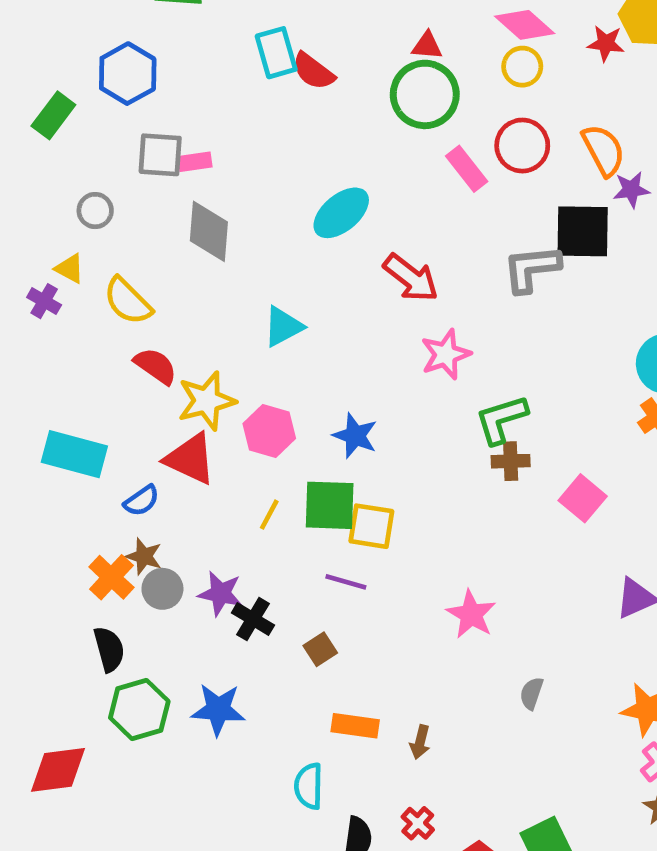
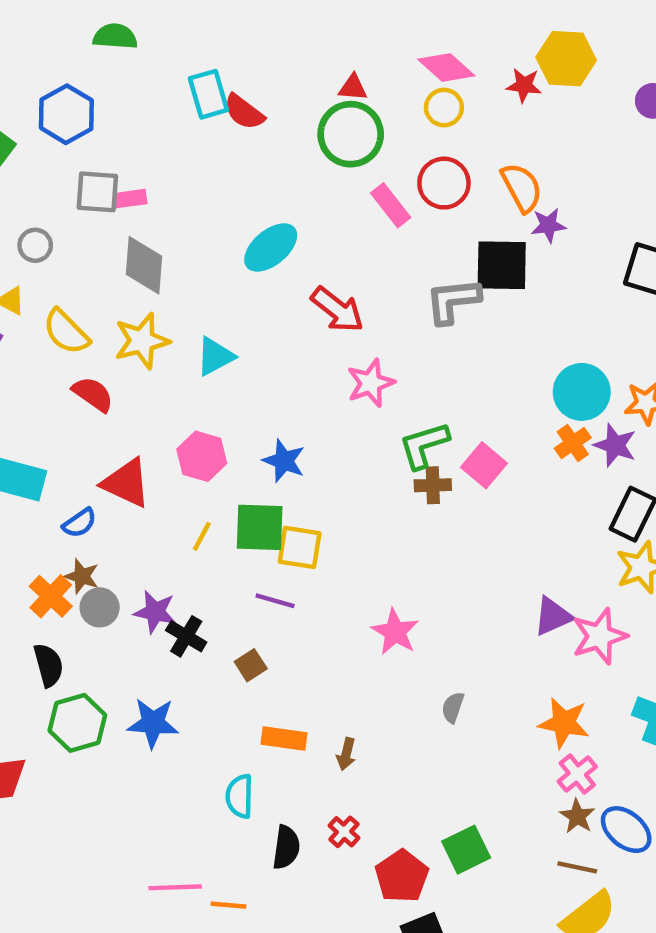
yellow star: (207, 401) -> (142, 341), moved
pink square: (583, 498) -> (484, 465), moved

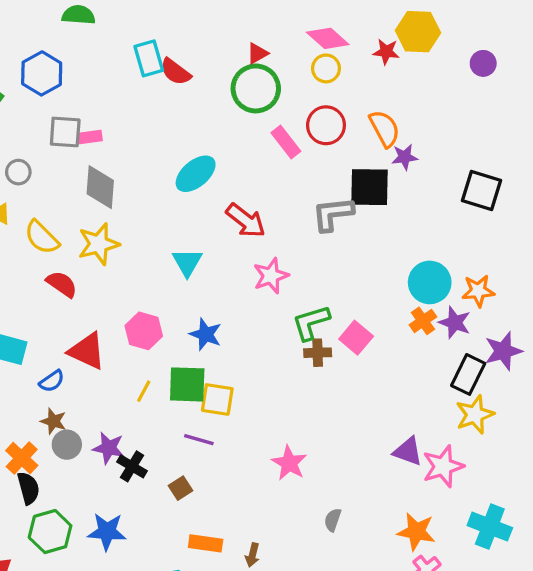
red triangle: (353, 88) -> (257, 53), turned -35
cyan triangle: (215, 356) -> (187, 262), moved, turned -32
orange cross: (51, 596) -> (22, 458), moved
purple triangle: (553, 616) -> (408, 451), turned 44

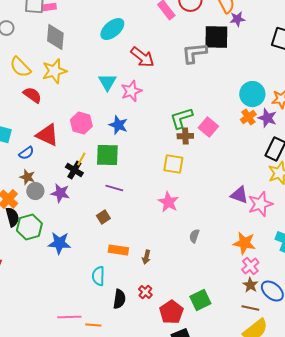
pink star: (271, 276) -> (131, 91), moved
yellow square: (217, 399) -> (173, 164), moved
black cross: (132, 466) -> (74, 170), moved
green hexagon: (50, 532) -> (29, 227), moved

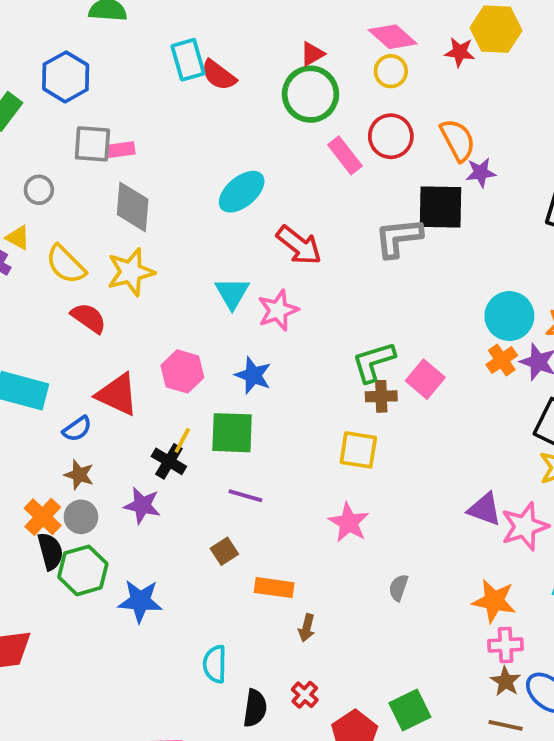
gray circle: (35, 191) -> (81, 517), moved
orange rectangle: (118, 250) -> (274, 588), moved
pink cross: (250, 266) -> (506, 645), turned 36

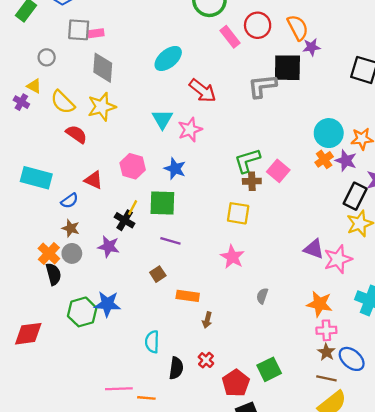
red triangle: (117, 394) -> (94, 180), size x0.7
green hexagon: (83, 570) -> (82, 312), moved

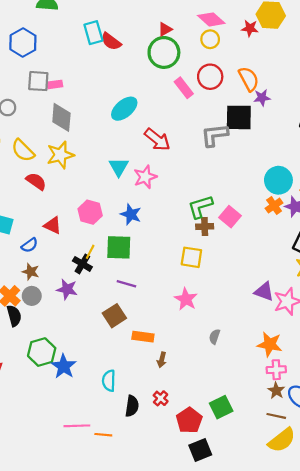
brown square: (158, 274) -> (114, 316), size x1.5
blue star: (107, 304) -> (64, 366), moved, turned 30

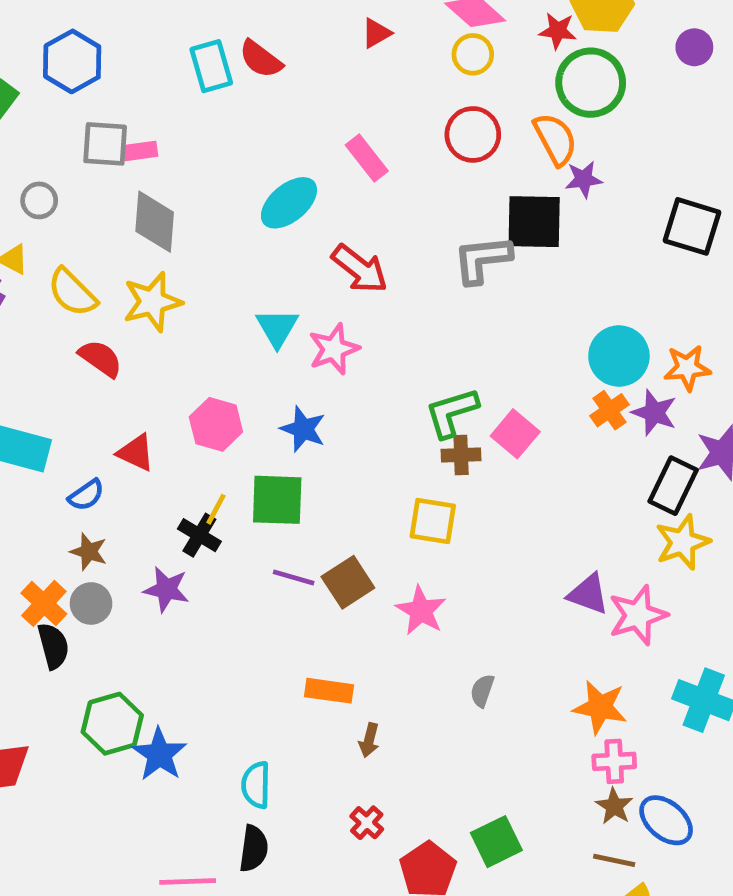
cyan rectangle: (93, 33) -> (211, 66), moved
green circle: (164, 52) -> (591, 83), moved
pink rectangle: (184, 88) -> (367, 158), moved
brown square: (114, 316) -> (348, 582), moved
black semicircle: (132, 406) -> (254, 849), moved

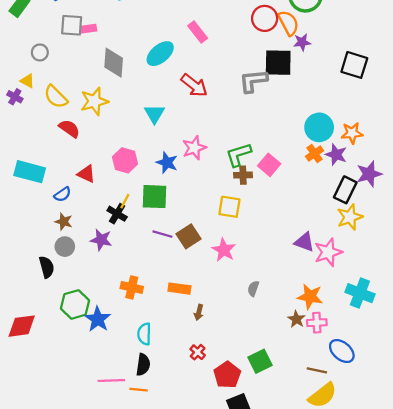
red circle: (473, 134) -> (265, 18), moved
gray diamond: (155, 222) -> (114, 63), moved
pink star: (334, 349) -> (194, 148), moved
orange cross: (44, 603) -> (132, 287), moved, turned -30
brown star: (614, 806) -> (296, 319), moved

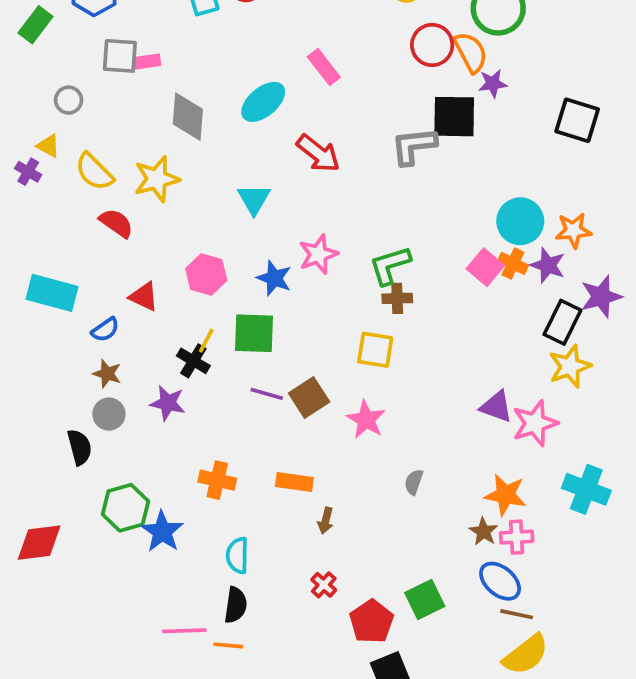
orange cross: (315, 153) -> (513, 263), turned -30
pink square: (269, 165) -> (485, 267), moved
blue ellipse: (342, 351) -> (500, 581), moved

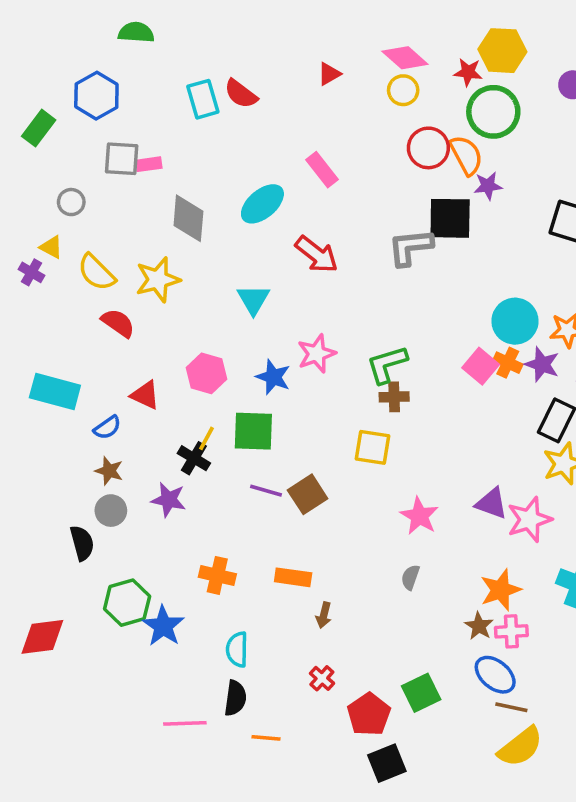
pink star: (366, 420) -> (419, 516), moved
orange star: (506, 495) -> (501, 590), turned -30
orange line: (228, 645) -> (266, 738), moved

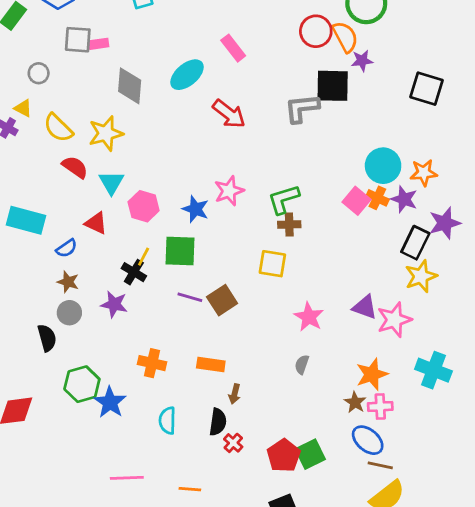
cyan triangle: (253, 299) -> (111, 182), moved
black semicircle: (235, 698) -> (218, 422), moved
red pentagon: (369, 714) -> (284, 456), moved

